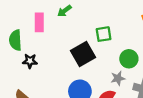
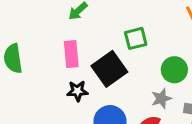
pink rectangle: (39, 22) -> (71, 54), moved
black star: (30, 61) -> (77, 91), moved

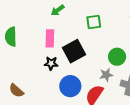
green square: (136, 38) -> (94, 22), moved

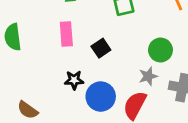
black square: (74, 51) -> (101, 48), size x0.6
black star: (51, 63) -> (74, 80), moved

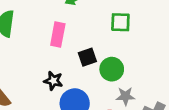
green circle: (160, 50) -> (112, 69), moved

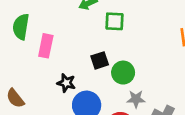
green square: (120, 22) -> (114, 21), moved
pink rectangle: (58, 35) -> (46, 46), moved

